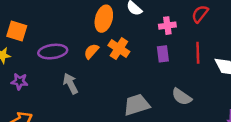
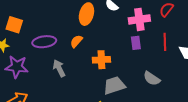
pink cross: (167, 26) -> (139, 19), size x1.5
orange cross: (119, 49) -> (101, 60), moved, turned -36
purple star: (19, 81) -> (17, 67), size x1.6

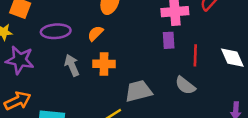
red line: (165, 42) -> (195, 55), moved
orange cross: (101, 60) -> (104, 64), moved

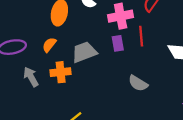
red line: (195, 55) -> (141, 36), moved
gray trapezoid: (138, 91) -> (84, 52), moved

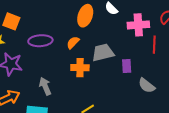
purple rectangle: (118, 43) -> (127, 66), moved
gray arrow: (31, 77) -> (45, 86), moved

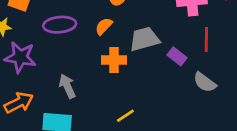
red line: (154, 45) -> (206, 40), moved
purple rectangle: (127, 66) -> (177, 56), turned -48

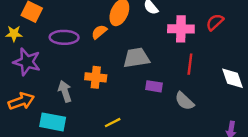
orange semicircle: (104, 26) -> (99, 32), moved
purple rectangle: (177, 56) -> (154, 86), moved, turned -35
orange cross: (114, 60) -> (96, 77), moved

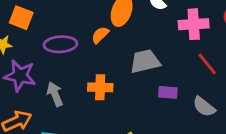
red line: (190, 64) -> (207, 64), turned -42
gray arrow: (65, 91) -> (55, 94), moved

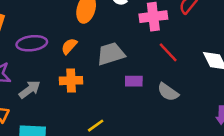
orange semicircle: (100, 35) -> (69, 46), moved
gray arrow: (55, 94) -> (30, 89), turned 80

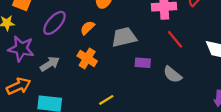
purple ellipse: (32, 43) -> (54, 23), turned -45
orange cross: (71, 81) -> (87, 58), turned 30

